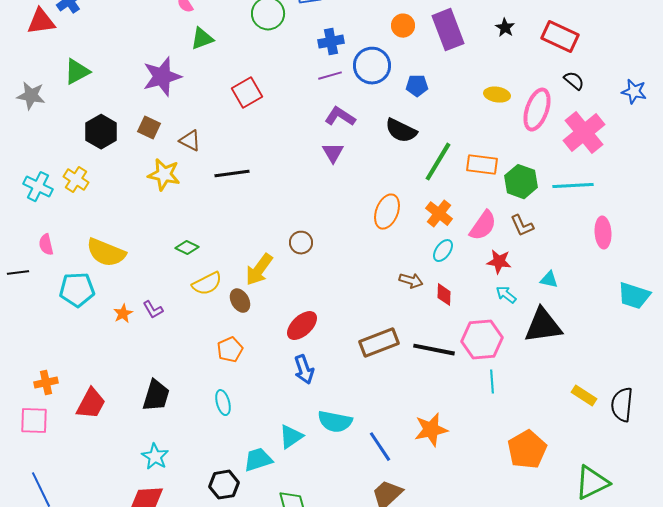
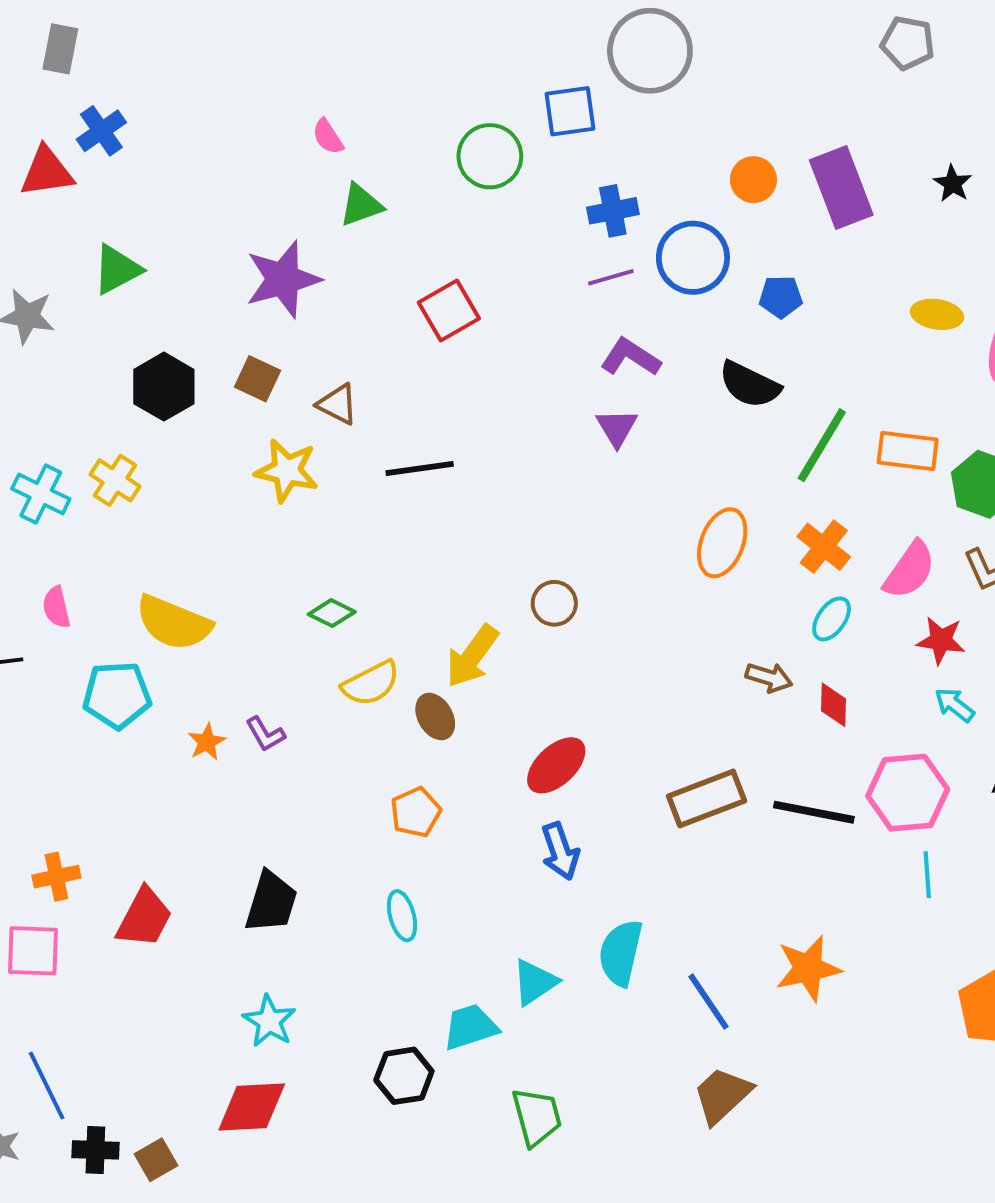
cyan semicircle: (335, 422) -> (621, 953), turned 92

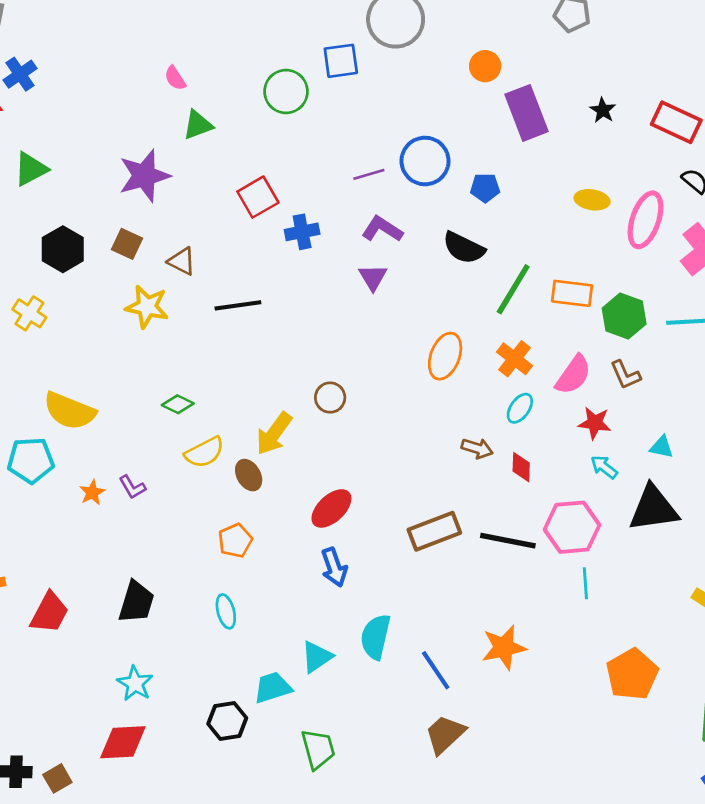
orange circle: (753, 180) -> (485, 66), moved
blue cross: (613, 211) -> (302, 232), moved

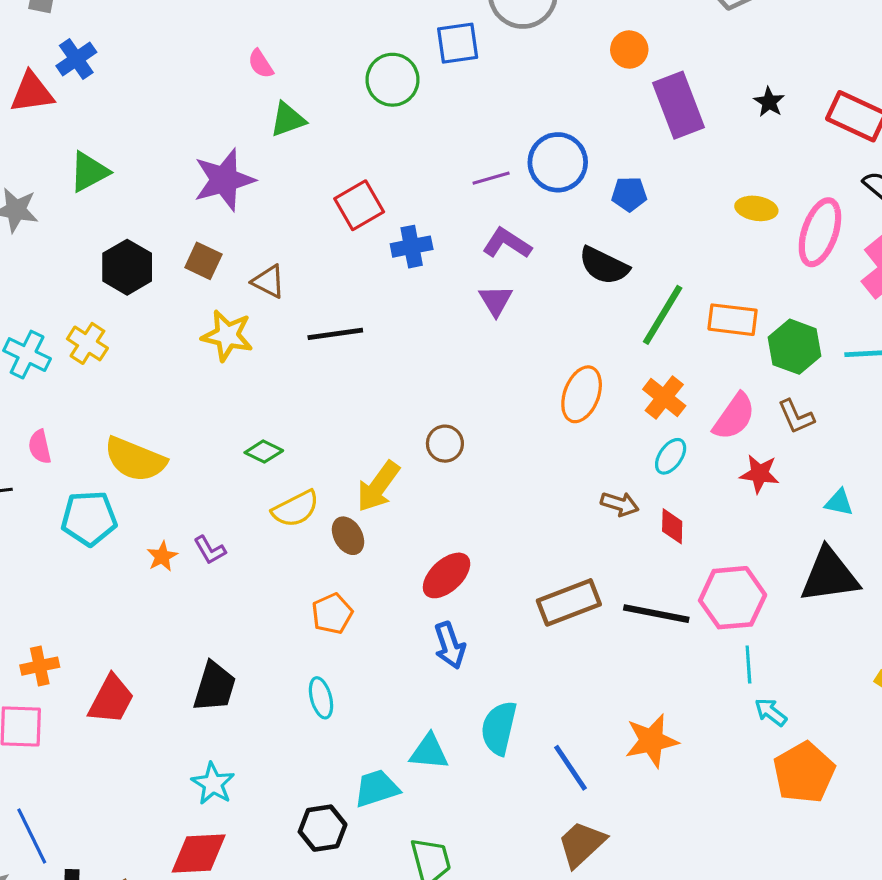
cyan arrow: (604, 467) -> (771, 712), moved
cyan triangle: (317, 657) -> (429, 752), turned 39

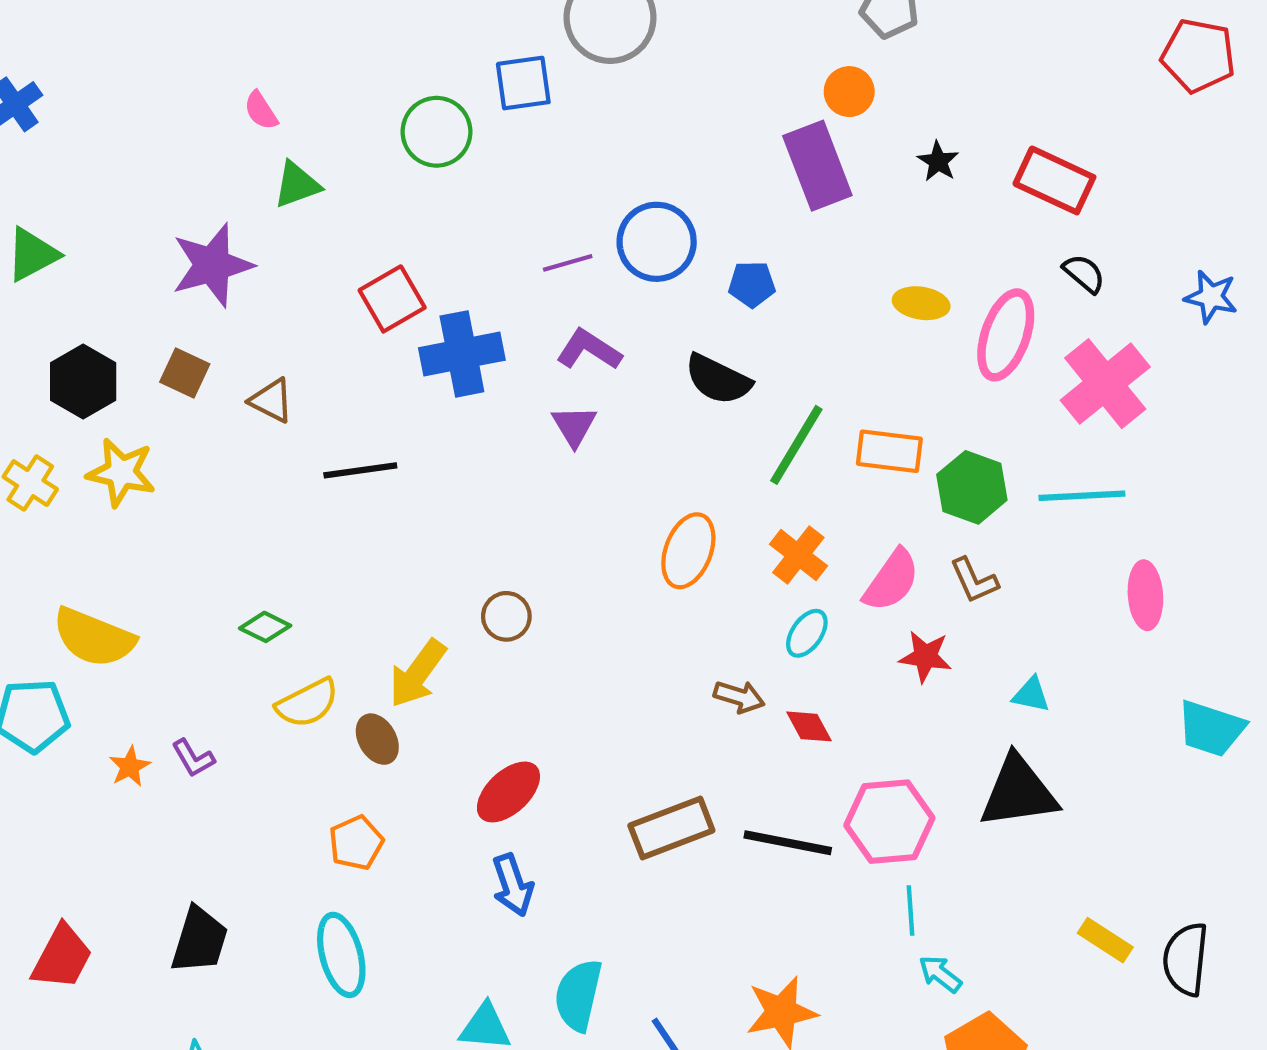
orange circle: (629, 50) -> (849, 92), moved
blue cross: (412, 247) -> (462, 354), size x1.5
yellow star: (227, 336) -> (121, 472), moved
red diamond: (672, 526) -> (809, 726), turned -30
cyan ellipse: (321, 698) -> (341, 955), size x1.5

